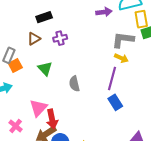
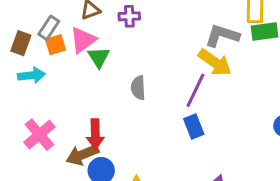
yellow arrow: (121, 58) -> (215, 62), size x1.6
pink triangle: (38, 108) -> (83, 40), moved
pink cross: (16, 126) -> (39, 135), size x1.5

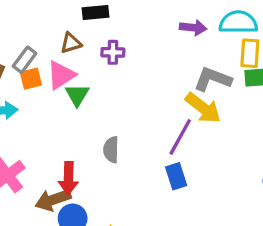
gray semicircle: (138, 88) -> (111, 150), moved

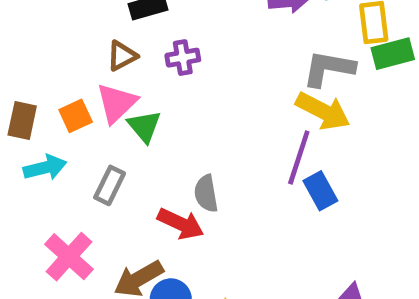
gray rectangle: (25, 60) -> (110, 185), moved
blue rectangle: (176, 176) -> (320, 191), moved
red arrow: (68, 178) -> (181, 224), moved, turned -56

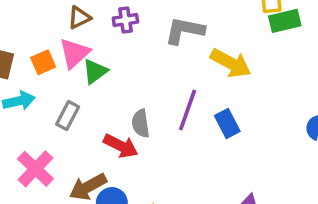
gray L-shape: (329, 68) -> (184, 31), moved
green triangle: (144, 126) -> (95, 71), turned 32
purple line: (299, 158) -> (188, 110), moved

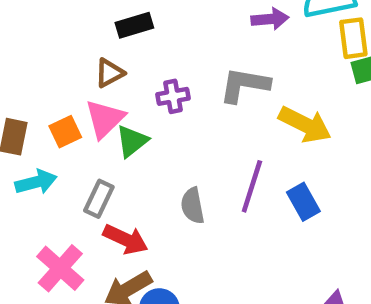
purple cross: (125, 20) -> (173, 96), moved
red arrow: (121, 146) -> (125, 239), moved

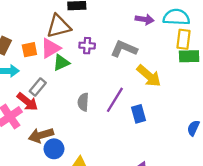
brown triangle: (109, 73) -> (59, 26), size x1.6
red arrow: (125, 239) -> (27, 102), moved

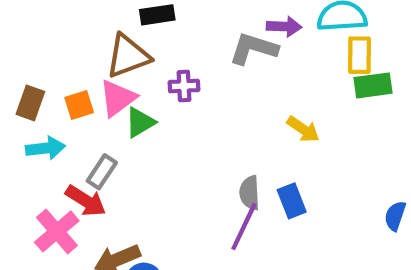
gray L-shape: (124, 49) -> (254, 49), moved
yellow arrow: (149, 76) -> (303, 129), size x0.7
purple line: (115, 100) -> (244, 227), moved
gray semicircle: (83, 102) -> (250, 193), moved

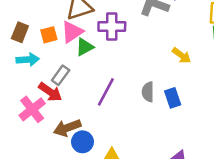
purple cross: (184, 86) -> (112, 26), size x1.5
purple line: (244, 227) -> (106, 92), moved

